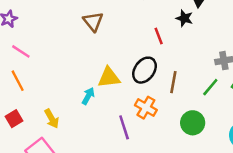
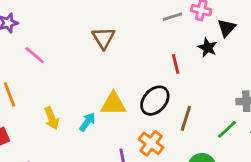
pink line: (21, 51) -> (35, 55), moved
yellow arrow: (52, 119) -> (52, 118), moved

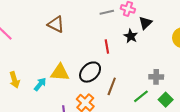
brown triangle: (103, 38) -> (56, 24), turned -36

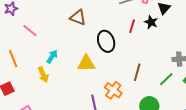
red line: (107, 46) -> (132, 26), moved, turned 32
black ellipse: (90, 72) -> (106, 41), moved, turned -60
cyan arrow: (40, 84) -> (52, 57), moved

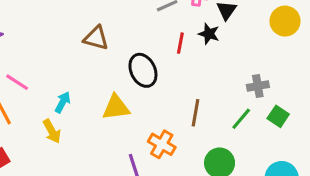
pink line: (30, 31) -> (17, 82), moved

